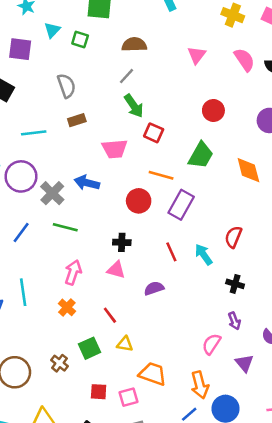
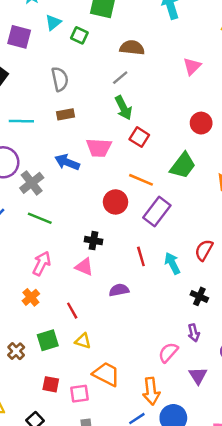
blue arrow: (87, 183) -> (67, 162), moved

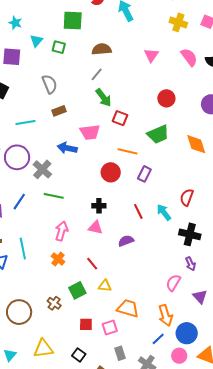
green trapezoid: (183, 165) -> (158, 134), turned 40
purple rectangle: (157, 211) -> (144, 174), size x0.7
black cross: (199, 296) -> (190, 234), size x1.5

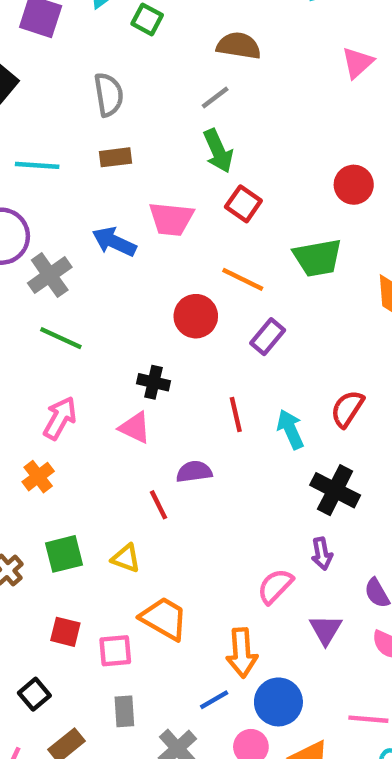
pink triangle: (151, 55) -> (358, 63), moved
red line: (92, 264) -> (158, 505), moved

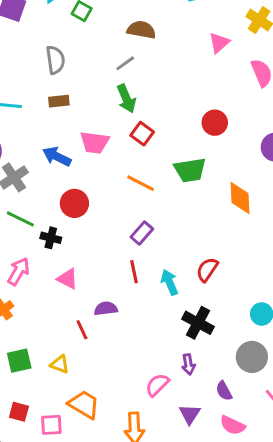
red circle: (196, 316) -> (74, 203), moved
purple rectangle: (268, 337) -> (142, 233), moved
black cross: (153, 382) -> (51, 238), moved

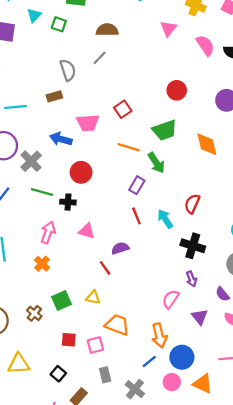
gray semicircle: (55, 60) -> (68, 70), moved
green arrow: (126, 99) -> (156, 163), moved
red square: (142, 134) -> (123, 109), turned 30

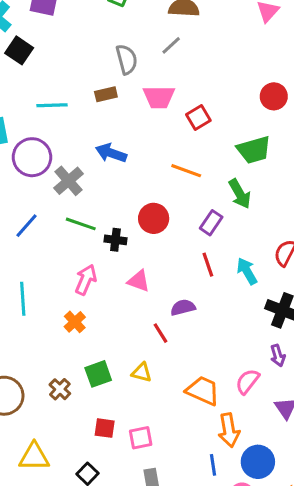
pink trapezoid: (88, 123) -> (159, 97), moved
orange line: (129, 147) -> (186, 171), moved
red circle: (81, 172) -> (154, 218), moved
orange trapezoid: (117, 325) -> (203, 391), moved
blue line: (149, 361) -> (213, 465), turned -63

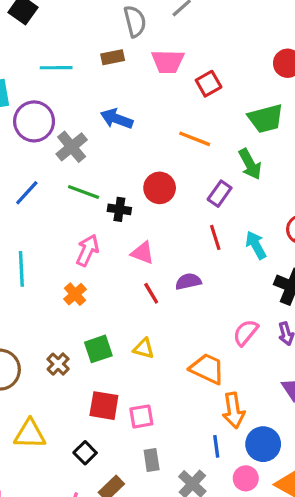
red line: (160, 333) -> (151, 293), moved
pink semicircle: (248, 381) -> (246, 333), moved
red square: (105, 428) -> (104, 406), size x1.4

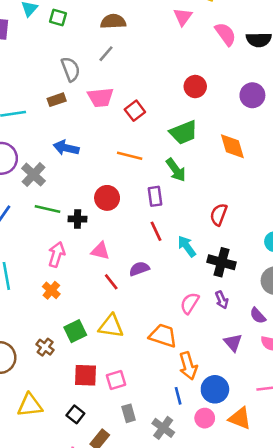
purple rectangle: (220, 194) -> (155, 196), turned -36
cyan arrow: (256, 245) -> (187, 246), moved
yellow triangle: (144, 348) -> (111, 326), size x1.5

